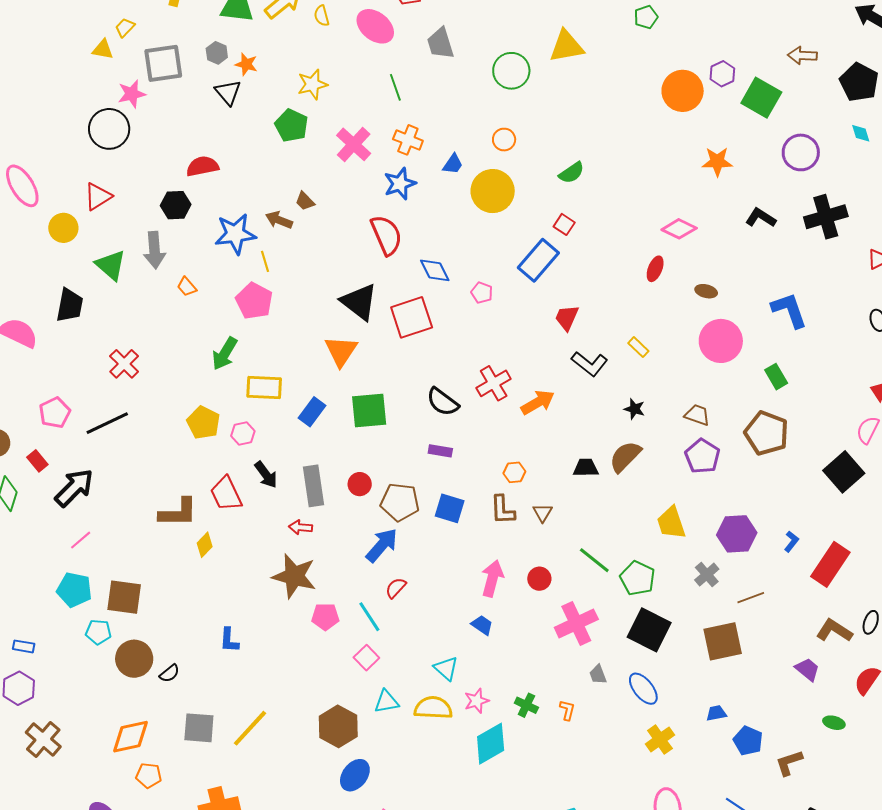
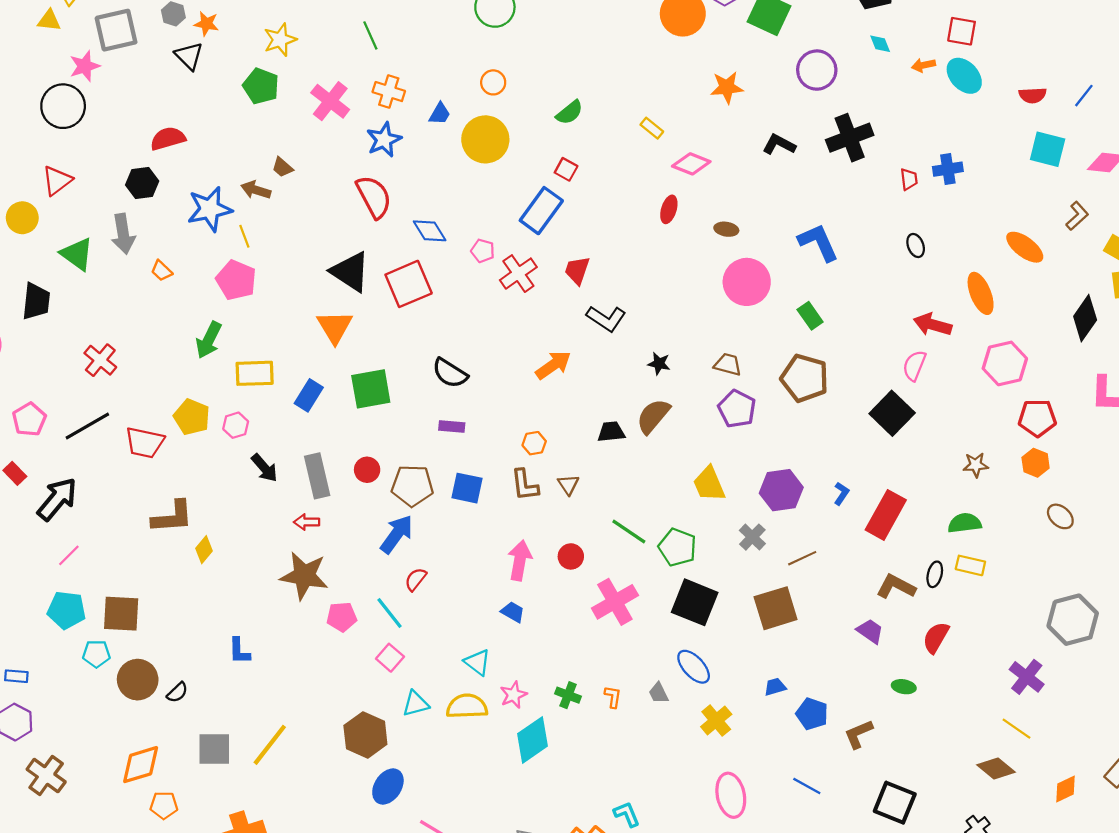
yellow rectangle: (638, 347) -> (652, 128), moved
red cross: (494, 383) -> (518, 274), moved
red trapezoid: (226, 494) -> (145, 443), moved, turned -48
gray trapezoid: (598, 675) -> (659, 693), moved

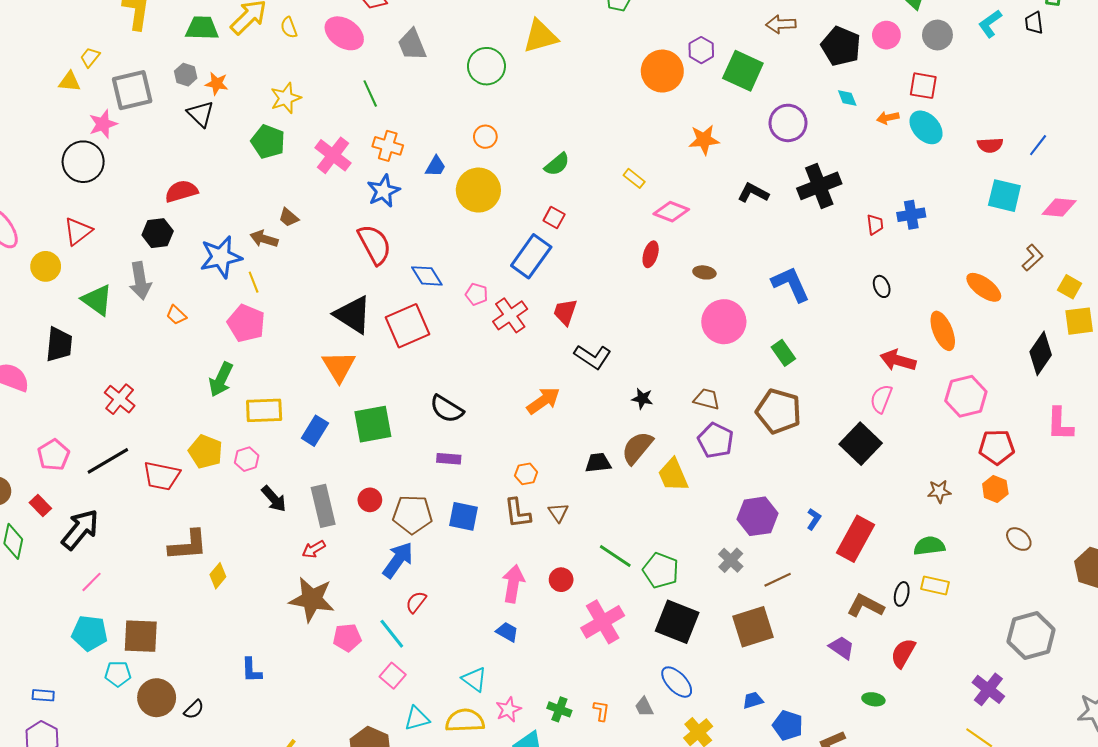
yellow trapezoid: (709, 484) -> (673, 475), moved
red arrow: (307, 522) -> (314, 549), turned -30

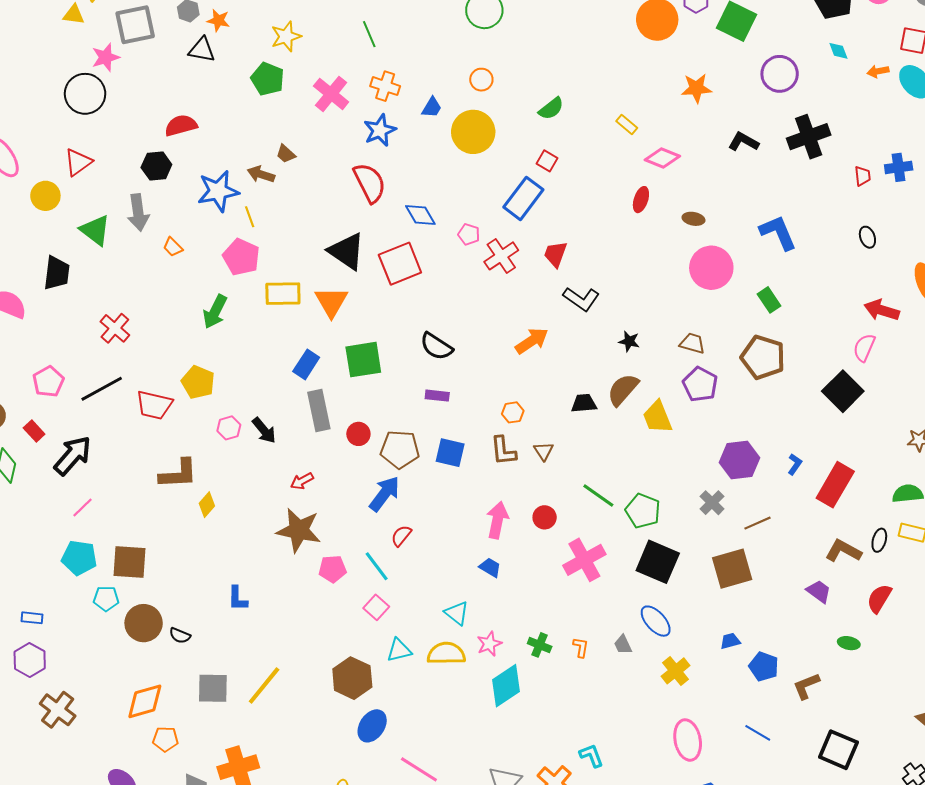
black triangle: (201, 114) -> (202, 50), turned -36
yellow rectangle: (264, 410) -> (283, 294), moved
pink hexagon: (247, 459) -> (229, 428), moved
gray rectangle: (323, 506) -> (319, 410), moved
black semicircle: (194, 709) -> (180, 636), turned 65

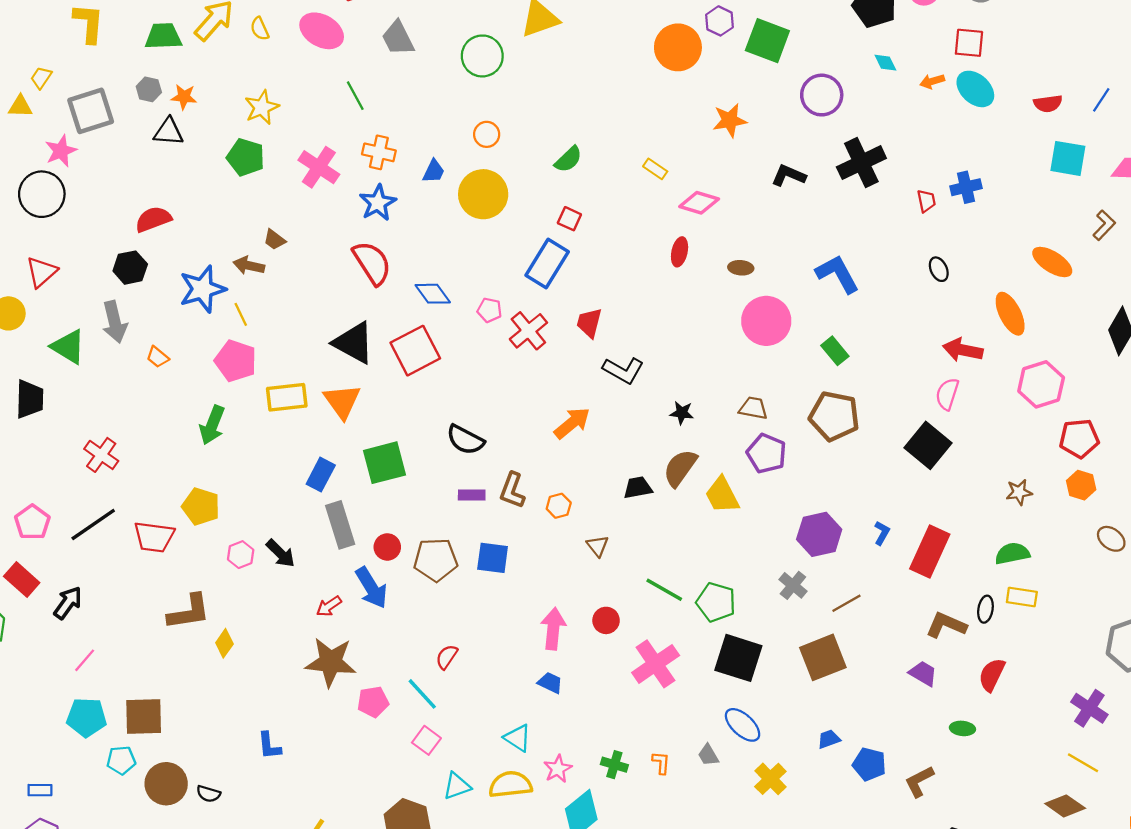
red rectangle: (34, 431) -> (22, 579), size x1.4
brown L-shape: (503, 451) -> (512, 490), moved, turned 32
black arrow: (73, 455) -> (68, 603), size x0.7
blue arrow: (385, 494) -> (371, 588), moved, turned 117

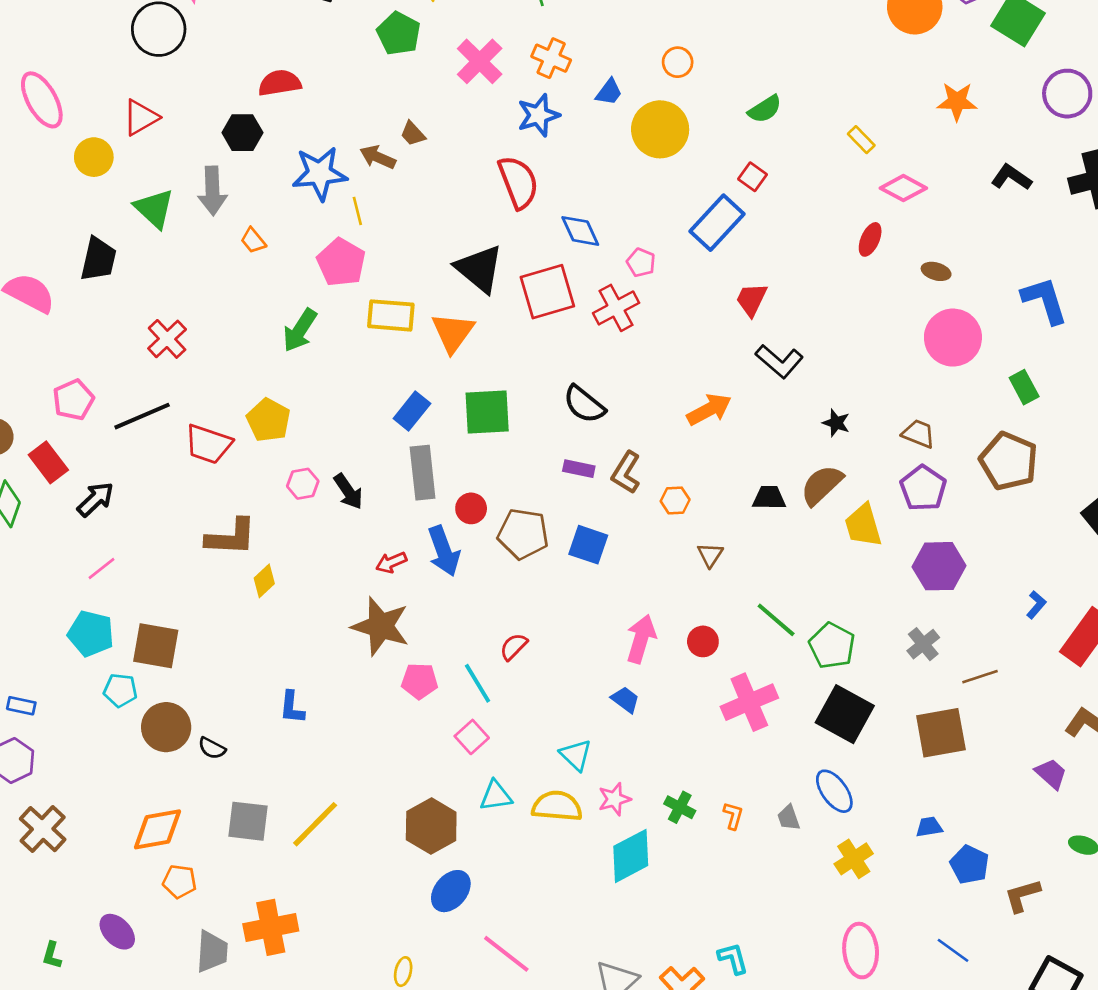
red cross: (528, 331) -> (616, 308), moved
purple hexagon: (819, 534) -> (939, 566), moved

